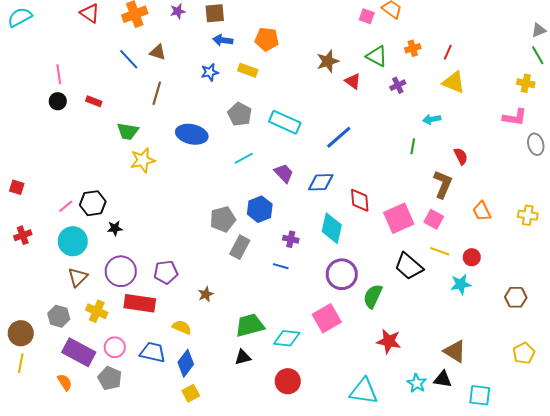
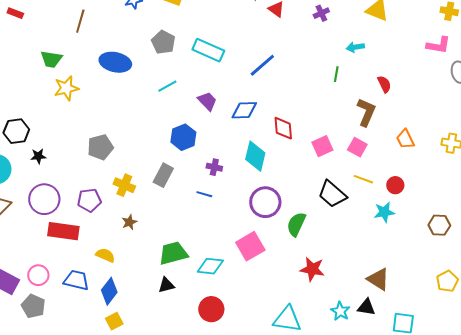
red rectangle: (94, 101) -> (15, 13), moved
pink square: (399, 218) -> (322, 146), size x0.7
gray pentagon: (223, 219) -> (100, 147), moved
yellow cross: (97, 311) -> (124, 185), moved

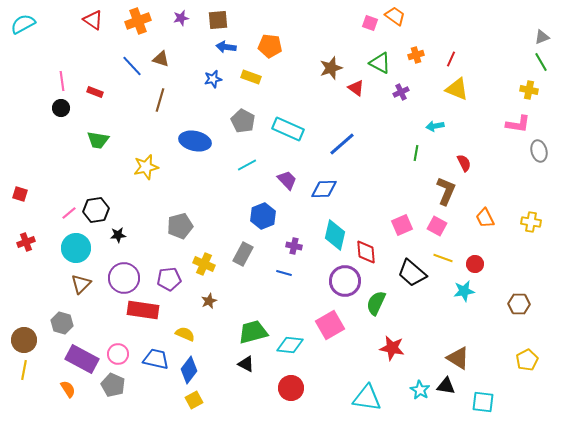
green trapezoid: (51, 59) -> (98, 140), moved
red diamond: (283, 128) -> (366, 252), moved
black triangle: (166, 285) -> (246, 364), turned 42

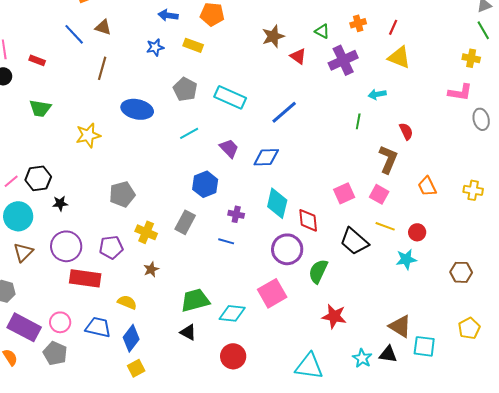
green triangle: (380, 63) -> (322, 31), size x0.7
purple cross: (401, 92) -> (343, 60), size x1.8
cyan square: (483, 402) -> (424, 346), moved

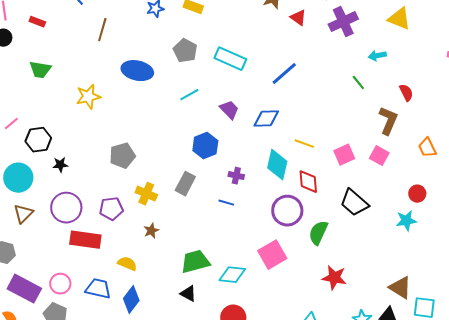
green line: (358, 121) -> (358, 83), turned -49
pink line: (11, 181) -> (11, 124), moved
yellow line: (385, 226) -> (304, 144), moved

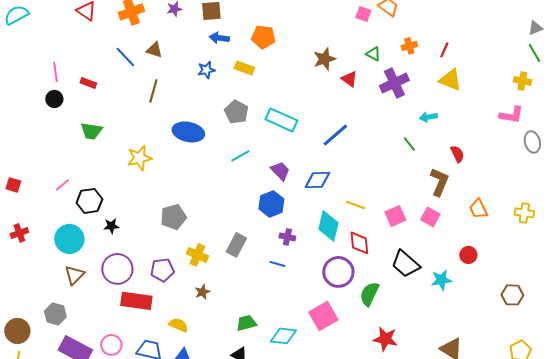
blue hexagon: (205, 146) -> (271, 204), moved
cyan star: (406, 221) -> (441, 280), moved
green trapezoid: (195, 262) -> (246, 323), size x0.7

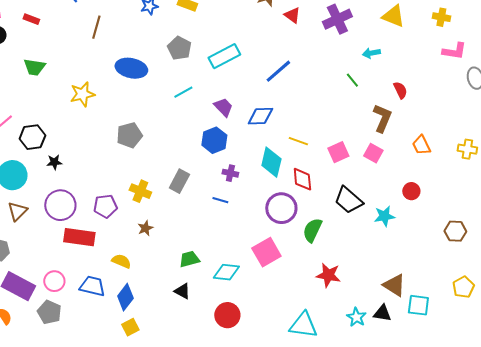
yellow cross: (522, 81) -> (441, 17), moved
cyan rectangle: (281, 120) -> (224, 56), turned -52
gray pentagon: (173, 217) -> (129, 135), moved

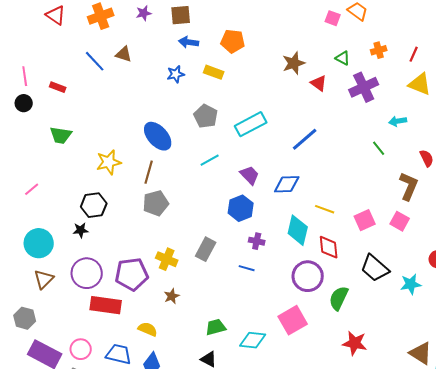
brown line: (96, 27) -> (149, 172), moved
blue ellipse: (131, 68) -> (158, 136), turned 36
black hexagon: (32, 137) -> (94, 205), moved
purple pentagon: (105, 206) -> (132, 274), size x1.4

